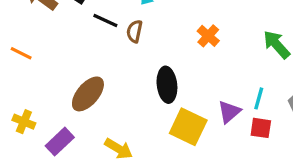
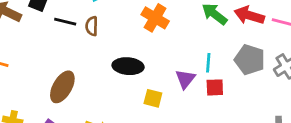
orange cross: (208, 36) -> (155, 18), size x1.4
black ellipse: (167, 85) -> (128, 66), turned -68
yellow square: (188, 127) -> (153, 98), size x0.6

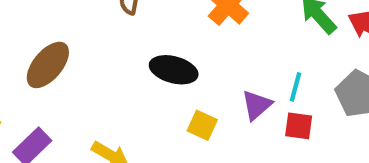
brown ellipse: (62, 87) -> (48, 65), moved

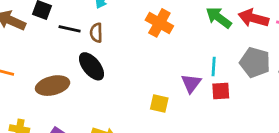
brown ellipse: (48, 65) -> (53, 86), turned 48
black ellipse: (174, 70) -> (92, 66), moved, turned 48

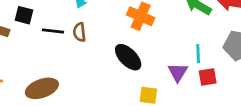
black ellipse: (92, 66) -> (128, 57), moved

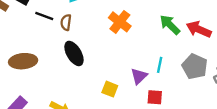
black ellipse: (128, 57) -> (74, 53), moved
red square: (208, 77) -> (155, 97), moved

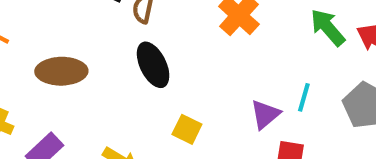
yellow square: (110, 89) -> (187, 129), moved

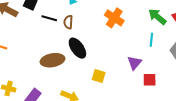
brown ellipse: (61, 71) -> (52, 60), moved
cyan line: (304, 97) -> (151, 40), moved

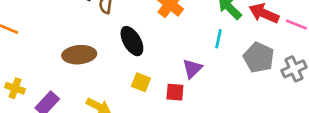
black ellipse: (77, 48) -> (132, 41), moved
red square: (150, 80) -> (175, 92), moved

